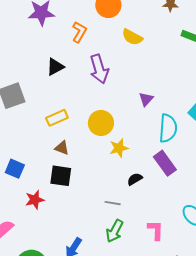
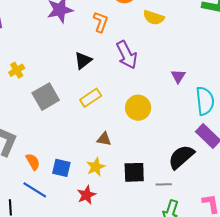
yellow rectangle: (57, 118) -> (91, 98), moved
yellow star: (119, 148) -> (96, 167), moved
black square: (61, 176) -> (134, 172), moved
black semicircle: (135, 179) -> (181, 157), size x1.8

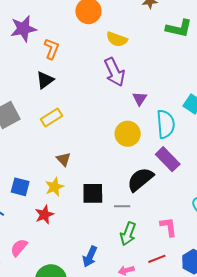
orange L-shape: (101, 22) -> (52, 49), moved
purple arrow: (127, 55) -> (115, 72), moved
yellow circle: (138, 108) -> (128, 134), moved
brown triangle: (104, 139) -> (64, 159), turned 35

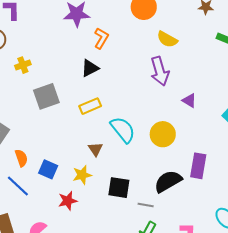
purple triangle: (140, 99) -> (189, 101), moved, turned -42
cyan semicircle: (166, 124) -> (123, 130), moved, turned -44
purple rectangle: (168, 159) -> (198, 166), turned 45

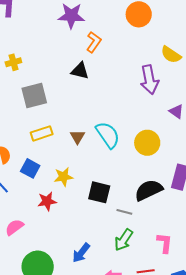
yellow semicircle: (167, 39) -> (171, 55), moved
black triangle: (90, 68) -> (80, 71), turned 36
yellow rectangle: (90, 106) -> (42, 133), moved
brown triangle: (95, 149) -> (77, 137), moved

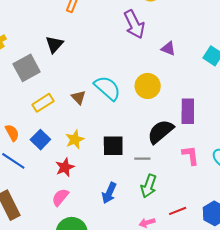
black triangle: (80, 71) -> (54, 44), moved, turned -48
blue square: (30, 168) -> (40, 140), turned 30
pink semicircle: (14, 227) -> (60, 197), moved
pink L-shape: (165, 243) -> (190, 155), moved
blue arrow: (81, 253) -> (109, 193), moved

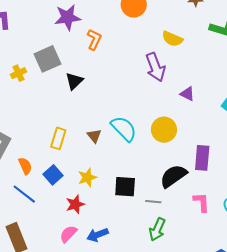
gray square: (27, 68) -> (47, 59), moved
yellow rectangle: (43, 103) -> (58, 138), turned -45
blue arrow: (109, 193) -> (98, 235), moved, turned 40

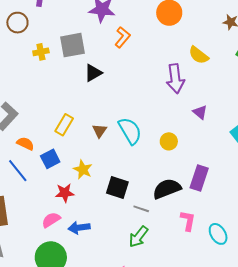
yellow circle: (164, 130) -> (169, 141), size x0.7
orange semicircle: (25, 166) -> (25, 144), turned -54
yellow star: (87, 177) -> (83, 170), turned 30

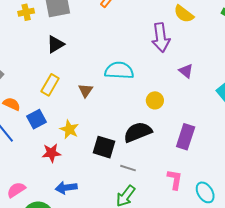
black triangle: (93, 73) -> (55, 44), moved
cyan semicircle: (130, 131) -> (119, 70), moved, turned -56
black semicircle: (167, 189) -> (138, 132), moved
pink semicircle: (51, 220) -> (16, 190), moved

